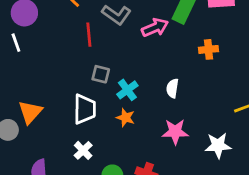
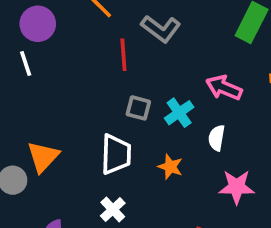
pink arrow: (155, 28) -> (224, 88), moved, turned -135
white semicircle: (172, 88) -> (217, 138), moved
cyan cross: (127, 90) -> (179, 113), moved

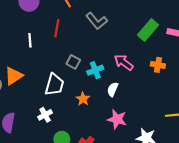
red line: (123, 55) -> (57, 28), moved
white line: (26, 64) -> (30, 40), moved

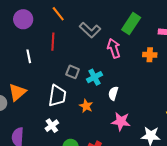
green rectangle: (148, 30) -> (131, 24), moved
pink arrow: (124, 62) -> (114, 48), moved, turned 42
orange cross: (158, 65) -> (150, 55), moved

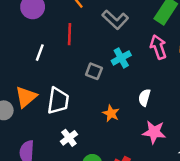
pink arrow: (114, 48) -> (158, 47), moved
white line: (29, 56) -> (40, 53), turned 32
cyan cross: (94, 77) -> (121, 58), moved
white trapezoid: (57, 96) -> (58, 101), moved

